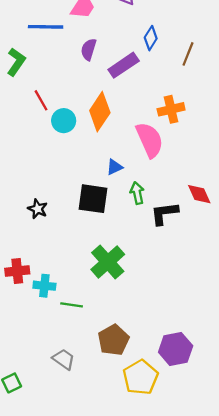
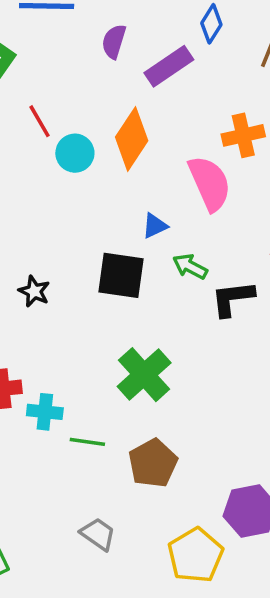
green arrow: (137, 193) -> (190, 267), turned -50
brown pentagon: (113, 340) -> (153, 463), moved
gray trapezoid: (64, 359) -> (98, 534), moved

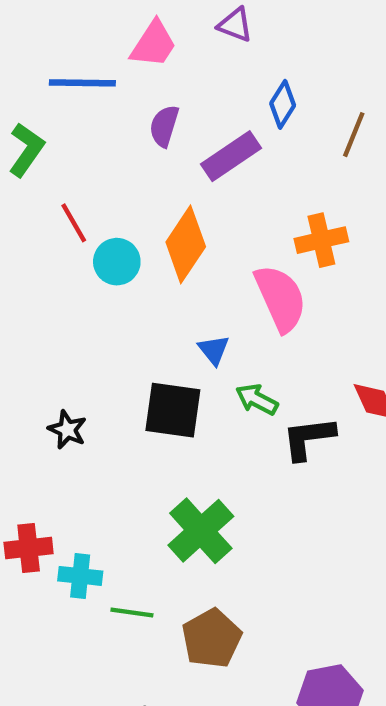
blue triangle: (155, 226) -> (214, 350), turned -44

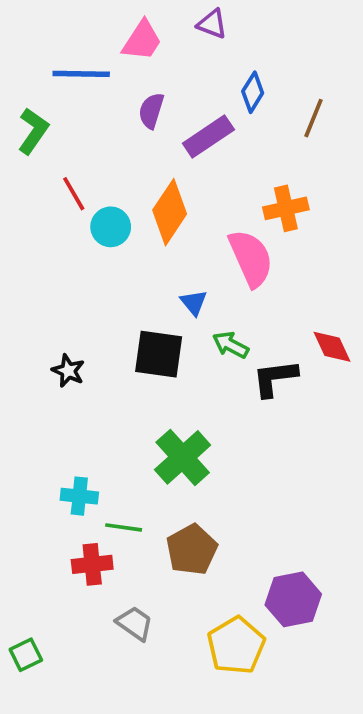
red cross: (29, 548) -> (92, 564), moved

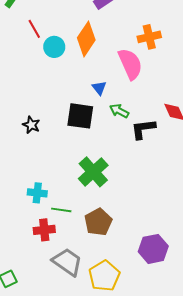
gray trapezoid: (135, 623) -> (67, 262), size x1.5
yellow pentagon: (236, 646) -> (104, 276), moved

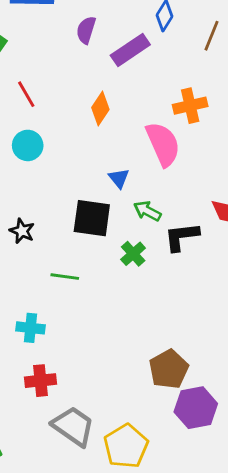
orange diamond: (86, 39) -> (100, 108), size x0.7
cyan circle: (54, 47) -> (28, 145), moved
green cross: (93, 172) -> (133, 254), moved, size x0.6
green line: (61, 210) -> (65, 277), moved
brown pentagon: (98, 222) -> (169, 369), moved

